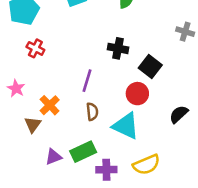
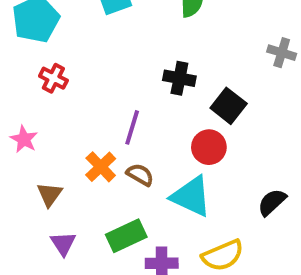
orange cross: (50, 105) -> (101, 167), moved
brown semicircle: (92, 112) -> (140, 175), turned -54
black semicircle: (179, 114) -> (272, 202), moved
purple triangle: (53, 157) -> (63, 244), moved, turned -42

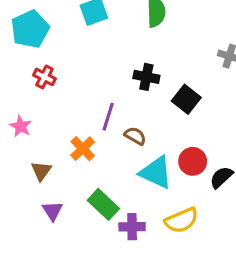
red circle: (209, 147) -> (193, 161), moved
brown semicircle: (140, 175) -> (135, 136), moved
green rectangle: (126, 236) -> (103, 204), turned 68

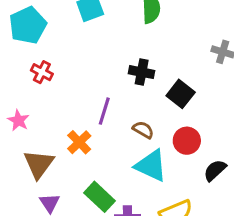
brown semicircle: (135, 136) -> (143, 130), moved
red circle: (193, 161) -> (187, 141), moved
brown triangle: (41, 171) -> (39, 164), size x1.5

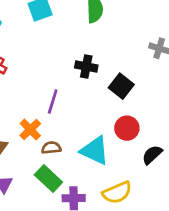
brown semicircle: (143, 130) -> (51, 148), moved, turned -36

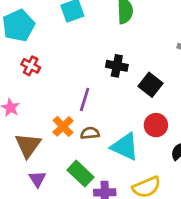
brown semicircle: (51, 148) -> (90, 133), moved

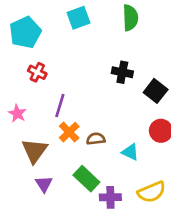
purple line: (85, 100) -> (60, 106), moved
cyan triangle: (125, 147) -> (130, 152), size x0.6

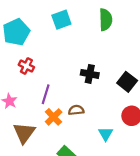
black cross: (122, 72) -> (90, 74), moved
brown semicircle: (96, 139) -> (76, 110), moved
cyan triangle: (130, 152) -> (106, 134), turned 35

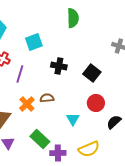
cyan square: (61, 20) -> (34, 42), moved
purple line: (46, 94) -> (20, 74), moved

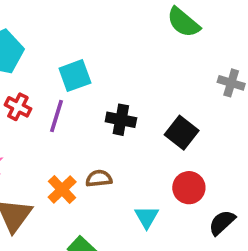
green semicircle: (73, 18) -> (183, 22), moved, turned 132
purple line: (20, 74) -> (57, 116), moved

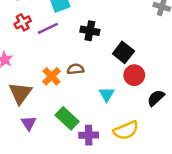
red cross: (18, 107) -> (23, 22), turned 35
purple line: (57, 116) -> (48, 28), turned 48
black square: (182, 133) -> (123, 52), moved

